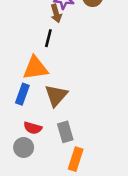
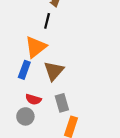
orange triangle: (35, 68) -> (36, 47), turned -30

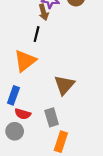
blue rectangle: (24, 70) -> (13, 95), moved
brown triangle: (54, 71) -> (64, 85), moved

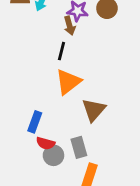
orange triangle: (25, 61) -> (68, 82), moved
gray circle: (15, 131) -> (53, 155), moved

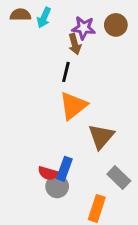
blue rectangle: (35, 122) -> (64, 169), moved
gray rectangle: (79, 147) -> (119, 178), moved, turned -30

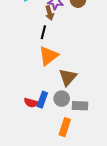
gray rectangle: (119, 178) -> (80, 106), turned -42
gray circle: (57, 186) -> (62, 99), moved

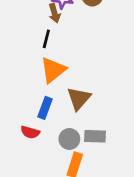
gray circle: (62, 99) -> (69, 139), moved
blue rectangle: (42, 100) -> (45, 108), moved

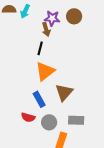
blue rectangle: (45, 108) -> (39, 99), turned -49
gray circle: (69, 139) -> (49, 122), moved

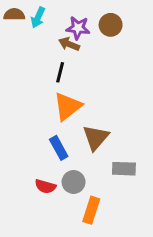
brown arrow: (46, 29) -> (69, 44), turned 128
red semicircle: (28, 117) -> (45, 186), moved
gray rectangle: (76, 120) -> (124, 169), moved

